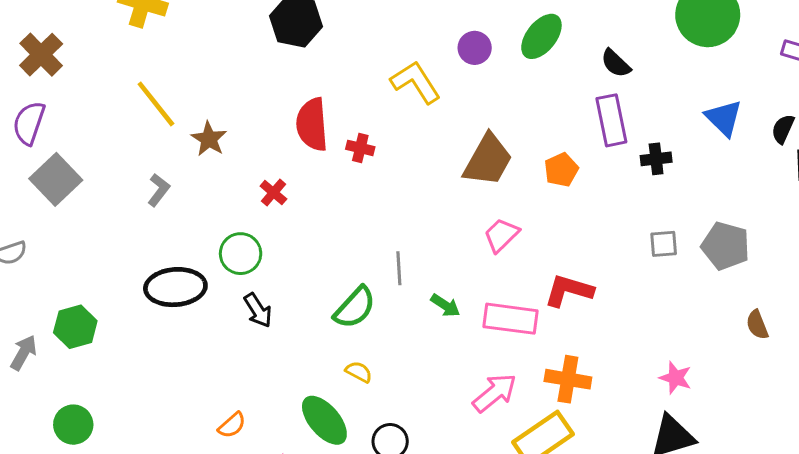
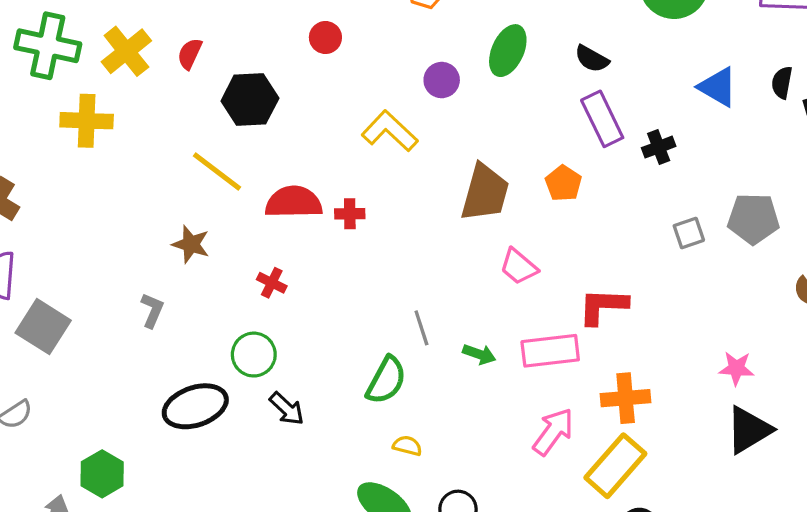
yellow line: (156, 104) -> (217, 172), moved
red semicircle: (312, 124) -> (294, 202), turned 108
pink trapezoid: (501, 235) -> (519, 267), turned -81

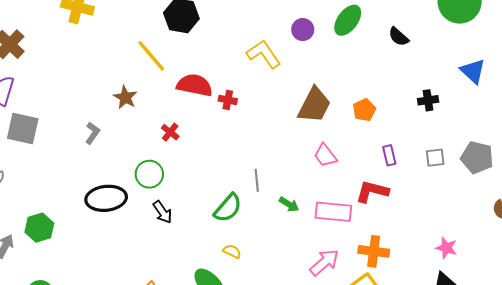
purple rectangle: (602, 119) -> (389, 155), moved, size x0.6
gray square: (43, 327) -> (23, 128), turned -32

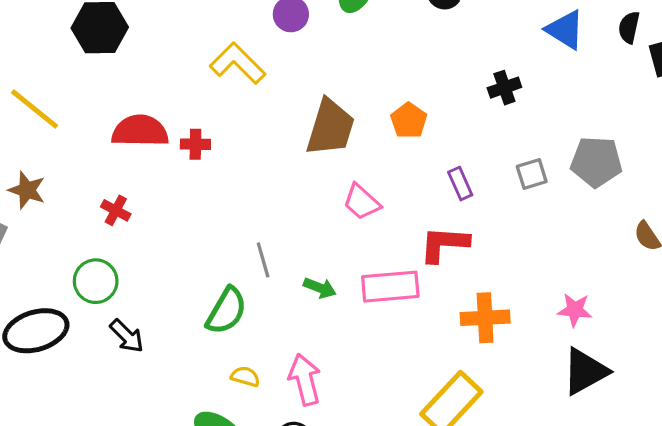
yellow line: (151, 56) -> (35, 109), moved
brown star: (125, 97) -> (27, 190), moved
orange cross: (374, 251) -> (485, 318), moved
pink arrow: (324, 262) -> (305, 380), moved, turned -52

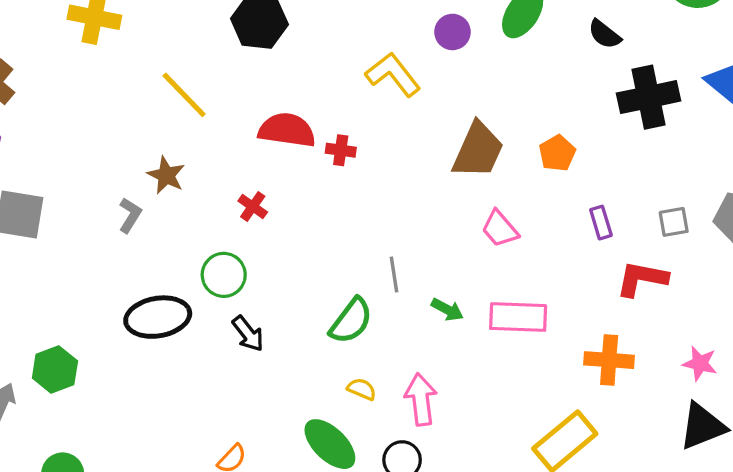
black cross: (504, 88) -> (648, 97), moved, size x1.8
red L-shape: (444, 244) -> (642, 279), moved

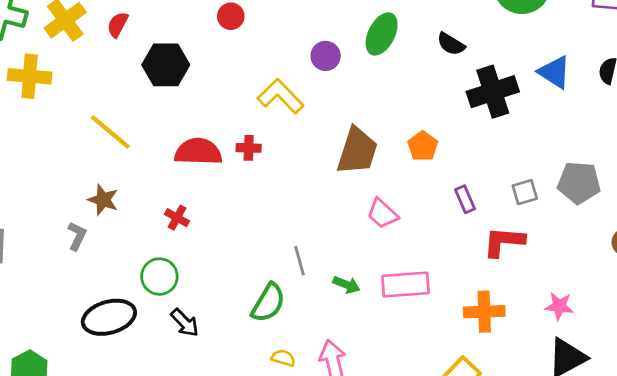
red cross: (341, 150) -> (249, 148), moved

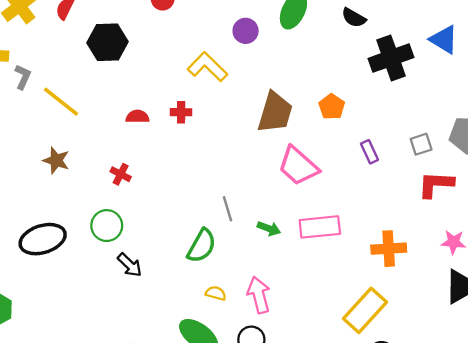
red semicircle: (198, 152) -> (137, 117), size x0.6
pink trapezoid: (382, 214) -> (298, 166), size x1.5
gray L-shape: (77, 236) -> (23, 77), moved
red L-shape: (504, 242) -> (436, 184), moved
black ellipse: (109, 317) -> (43, 239), moved

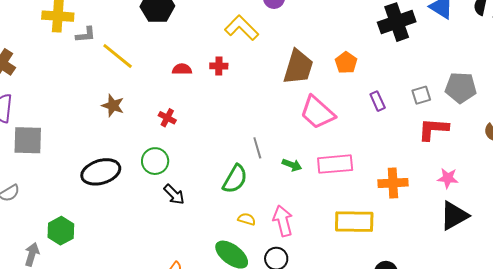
gray L-shape: (23, 77) -> (86, 35), turned 60
yellow rectangle: (365, 310) -> (354, 222), moved, turned 48

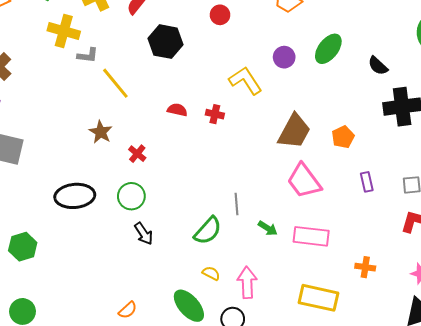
red cross: (167, 118) -> (137, 154), moved
orange cross: (393, 183) -> (365, 267), size x0.7

